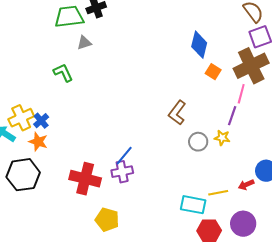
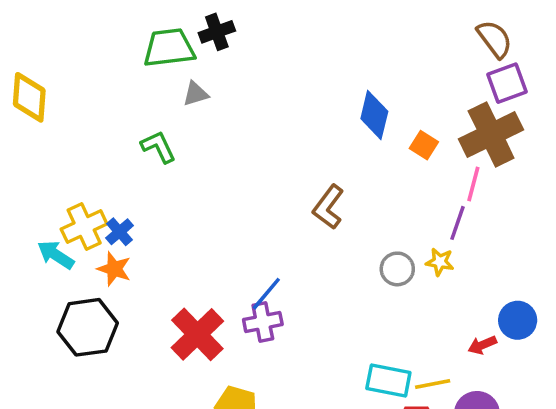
blue diamond: (199, 45) -> (374, 115), moved
brown L-shape: (177, 113) -> (328, 207), moved
red cross: (85, 179) -> (197, 334), turned 32
yellow line: (218, 193) -> (433, 384), moved

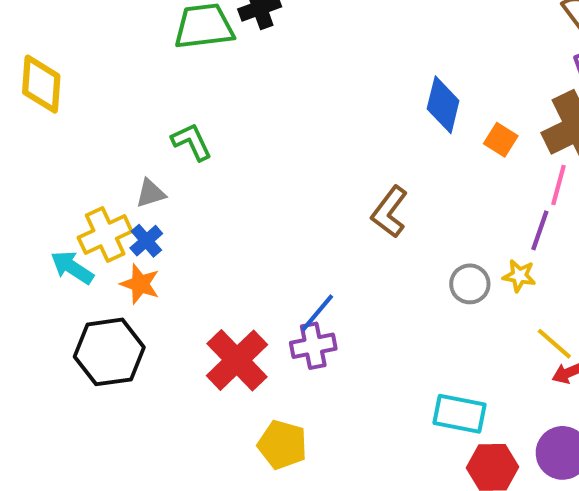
gray triangle: (196, 94) -> (150, 193), moved
yellow line: (433, 384) -> (554, 344), moved, turned 52

